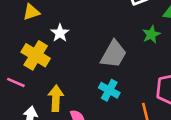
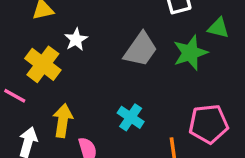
green star: (151, 34) -> (190, 53), size x1.5
gray trapezoid: (114, 54) -> (141, 49), moved

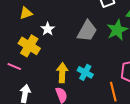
yellow arrow: (63, 121) -> (62, 73), moved

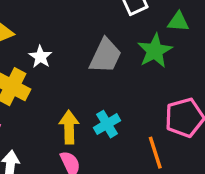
cyan cross: (85, 72) -> (107, 124), turned 35

